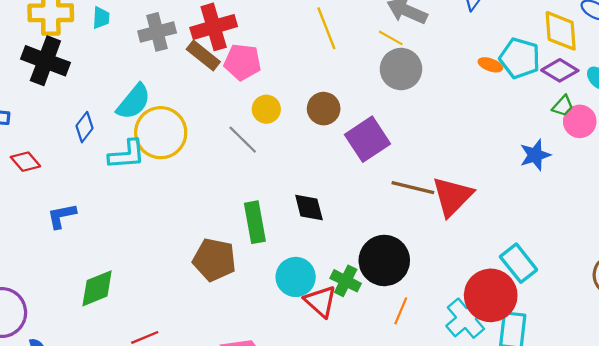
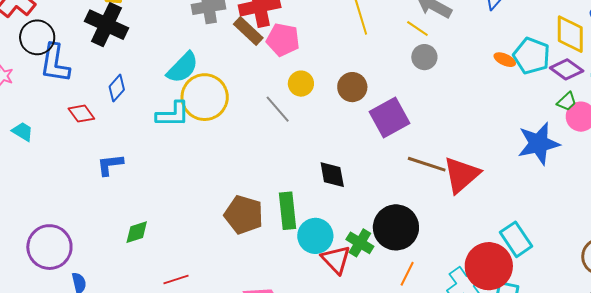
gray circle: (401, 69) -> (424, 57), size x0.7
blue diamond: (84, 127) -> (117, 88), moved
blue star: (535, 155) -> (539, 144), size x1.5
green rectangle: (255, 222) -> (288, 211), moved
green diamond: (97, 288) -> (137, 232), size x0.7

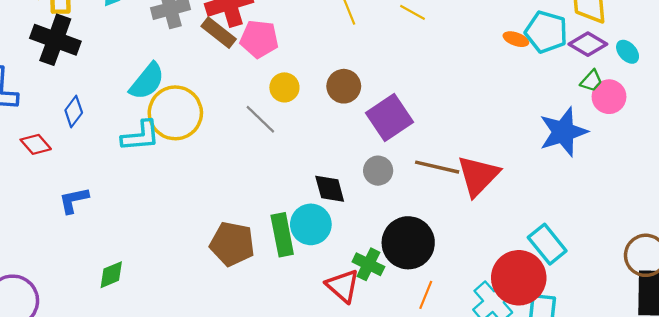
gray circle: (424, 57) -> (378, 171), moved
cyan circle: (315, 236) -> (311, 224), moved

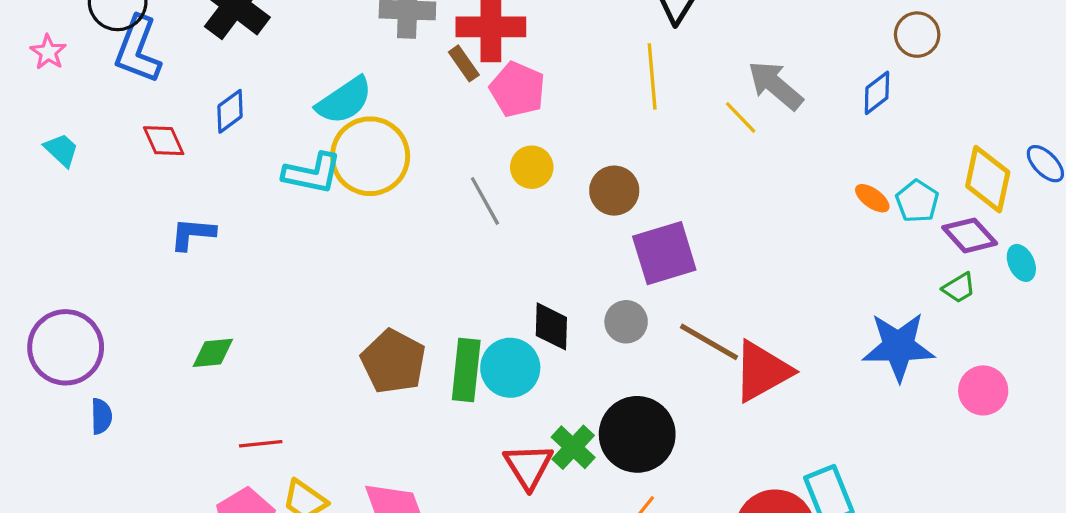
cyan pentagon: (546, 32) -> (917, 201), size x0.7
brown rectangle: (219, 33) -> (464, 63), size x0.7
pink circle: (609, 97) -> (983, 390), moved

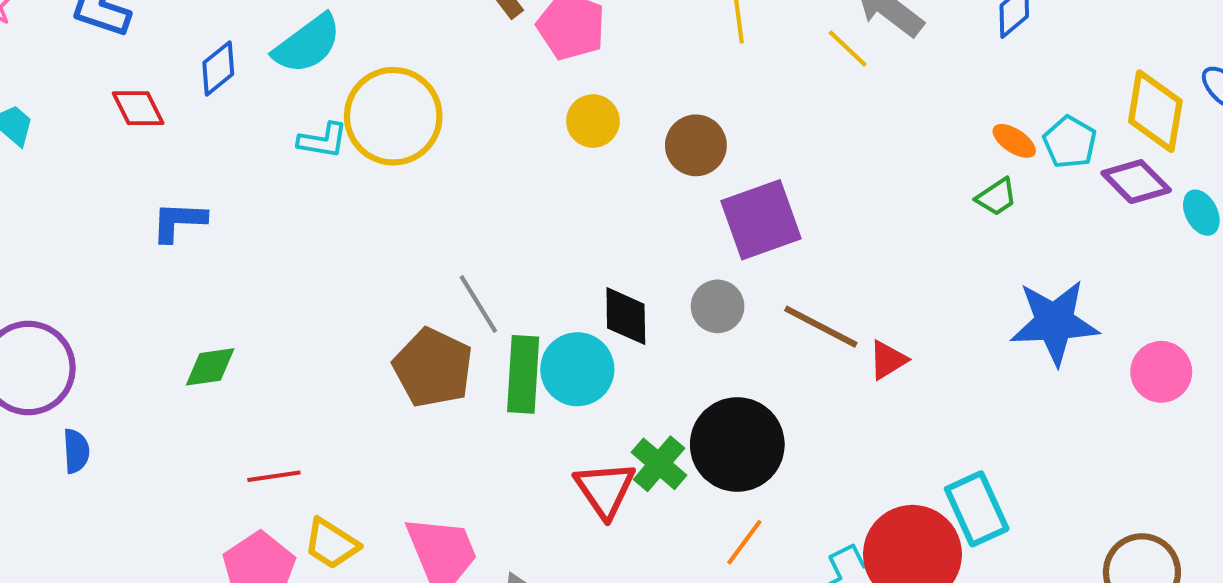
cyan semicircle: (344, 100) -> (307, 44), moved
cyan L-shape: (312, 173) -> (323, 140), size x0.7
gray line: (485, 201) -> (478, 304), moved
green trapezoid: (959, 288) -> (996, 197), moved
red triangle: (762, 371) -> (888, 360), size x0.5

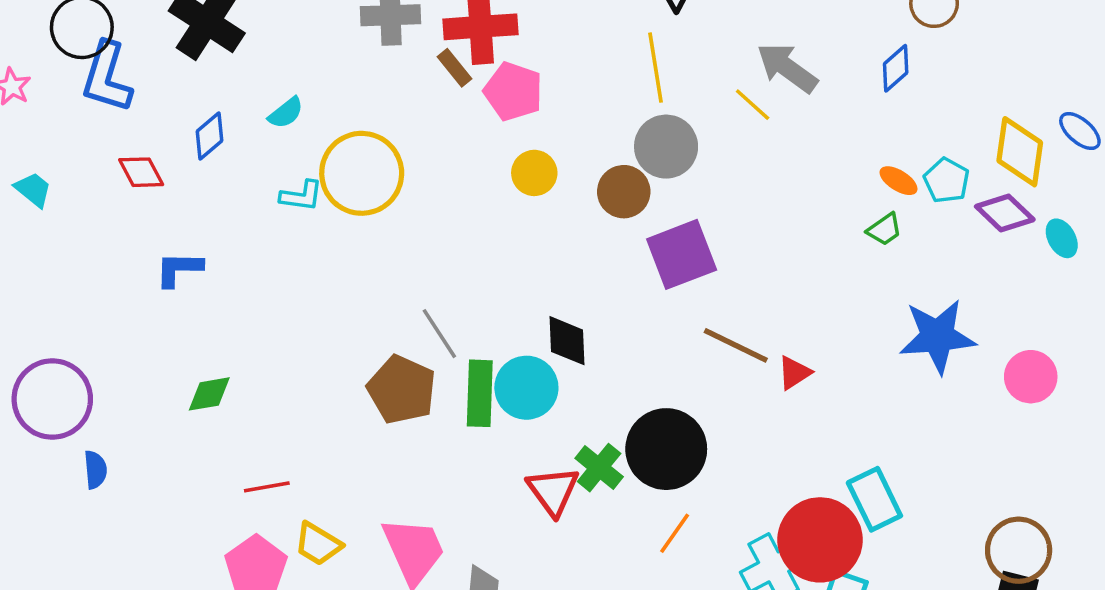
cyan semicircle: (307, 44) -> (286, 113), size x0.6
gray circle: (718, 306) -> (666, 147), moved, size x1.4

